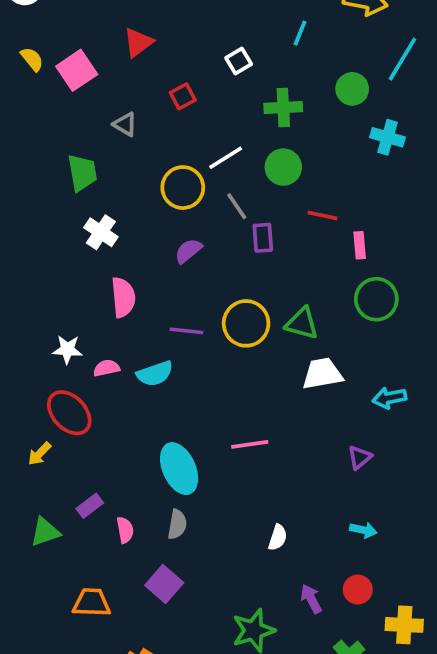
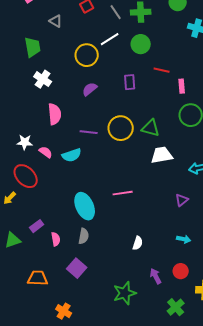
gray line: (237, 206) -> (116, 12), moved
pink semicircle: (106, 368) -> (46, 152), turned 48

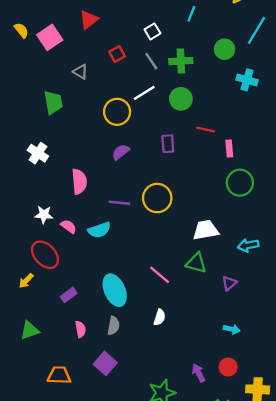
white cross: (43, 79) -> (38, 153), moved
green triangle: (151, 128) -> (196, 263), moved
pink line: (123, 193) -> (160, 275), turned 48
purple rectangle: (37, 226) -> (69, 295), moved
white semicircle: (138, 243) -> (160, 317), moved

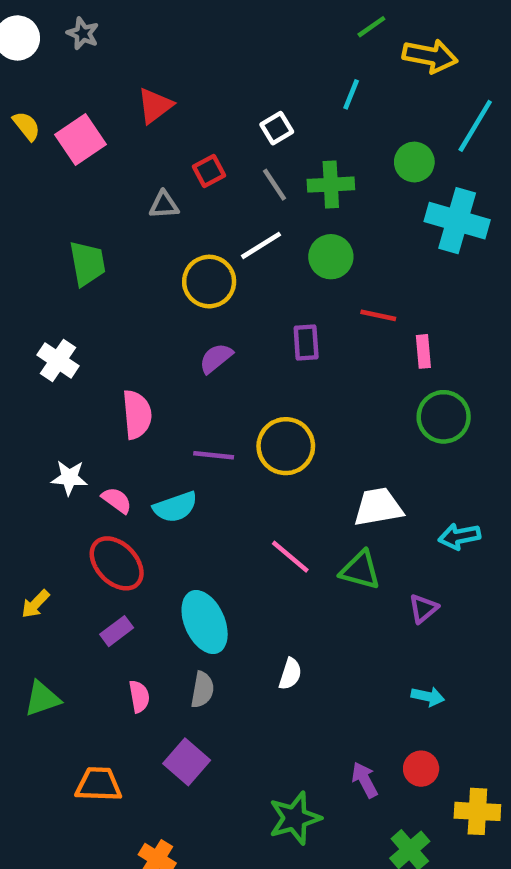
gray triangle: (80, 72) -> (164, 205), moved, turned -35
cyan cross: (247, 80) -> (457, 221), size x1.5
red ellipse: (45, 255) -> (117, 563), moved
pink line: (160, 275) -> (290, 557), moved

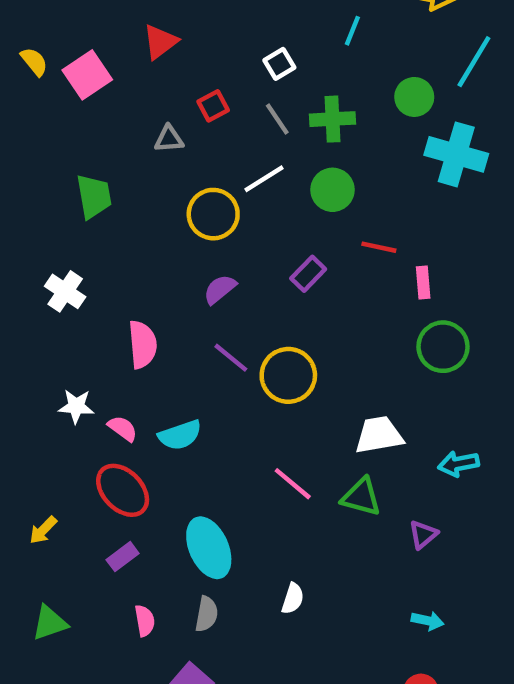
purple rectangle: (306, 342) -> (308, 274), turned 48
purple line: (214, 455) -> (231, 358), moved, turned 33

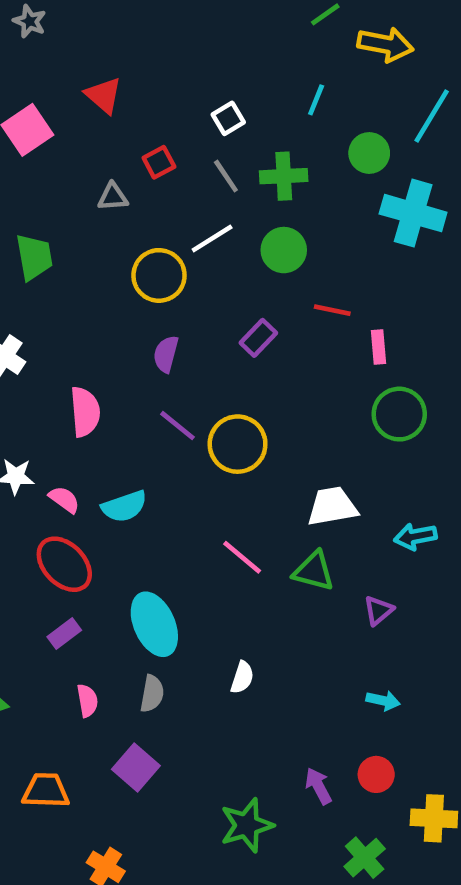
cyan line: (352, 31) -> (316, 100), moved
red triangle: (160, 42) -> (104, 95), turned -42
purple semicircle: (220, 289) -> (166, 354), turned -36

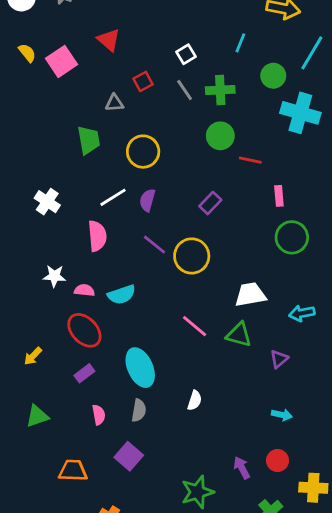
white line: (212, 238) -> (113, 197), moved
green trapezoid: (34, 257) -> (89, 140), moved
red line: (332, 310) -> (250, 160), moved
purple rectangle: (258, 338) -> (210, 203), moved
pink semicircle: (64, 500) -> (84, 290), turned -30

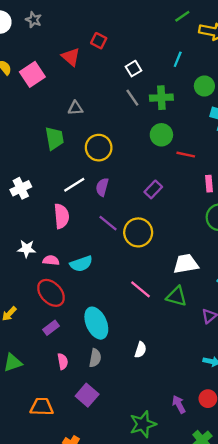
red square: (143, 81) -> (99, 41), moved, turned -35
white cross: (47, 202) -> (21, 188), turned 30

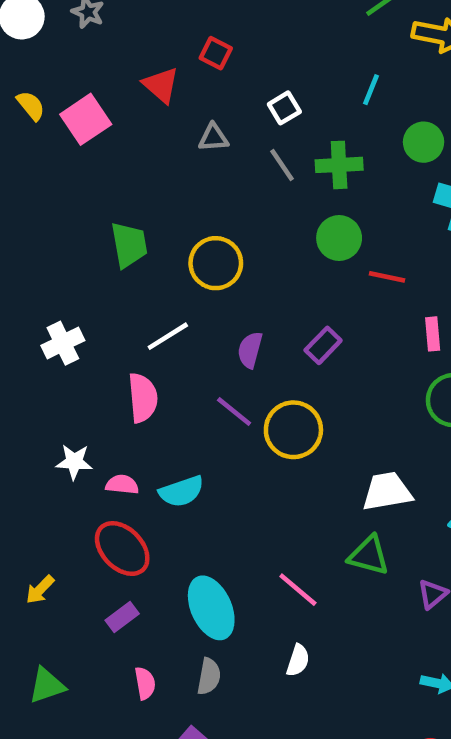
gray triangle: (75, 108) -> (213, 138), moved
purple semicircle: (102, 187) -> (250, 350), moved
pink line: (140, 289) -> (298, 590), moved

